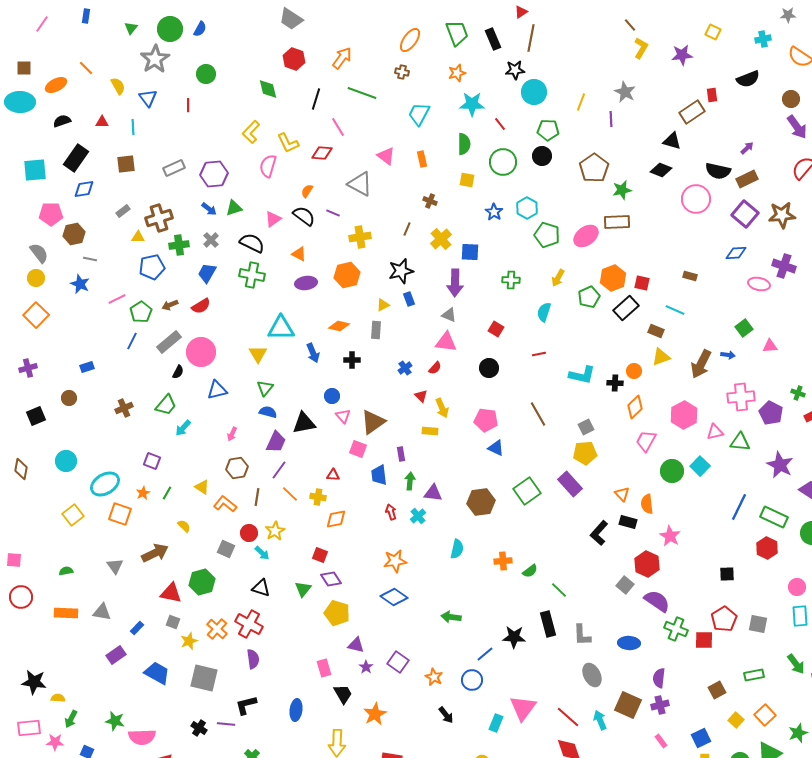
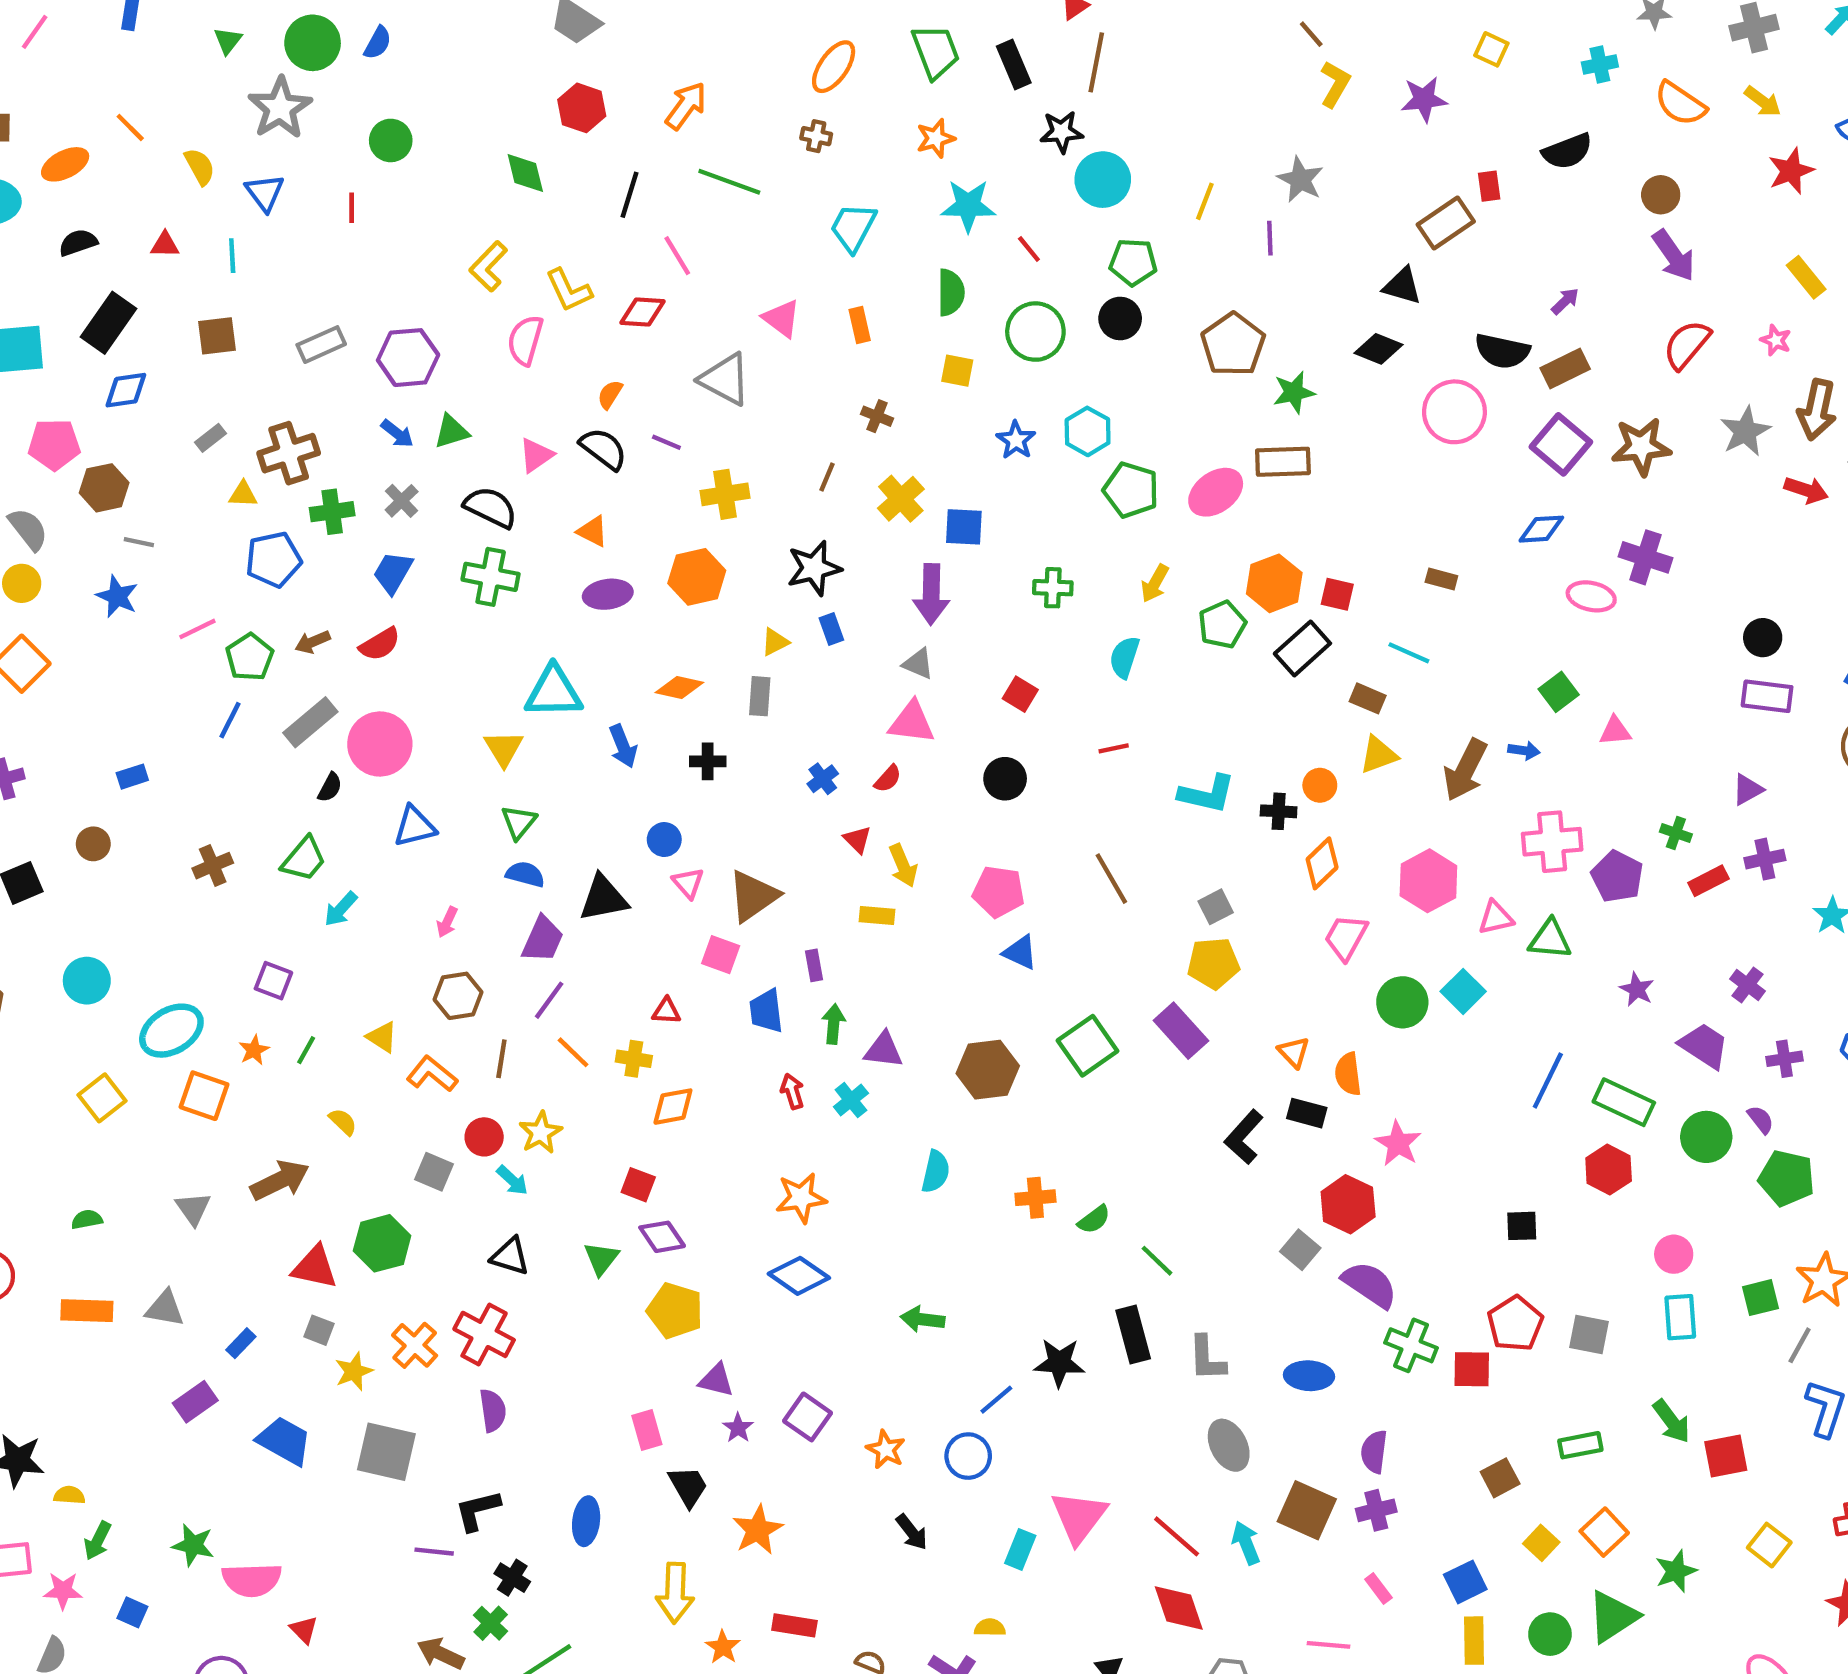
purple star: (780, 465) -> (1637, 989), size x0.6
black cross: (199, 728) -> (512, 1578), moved

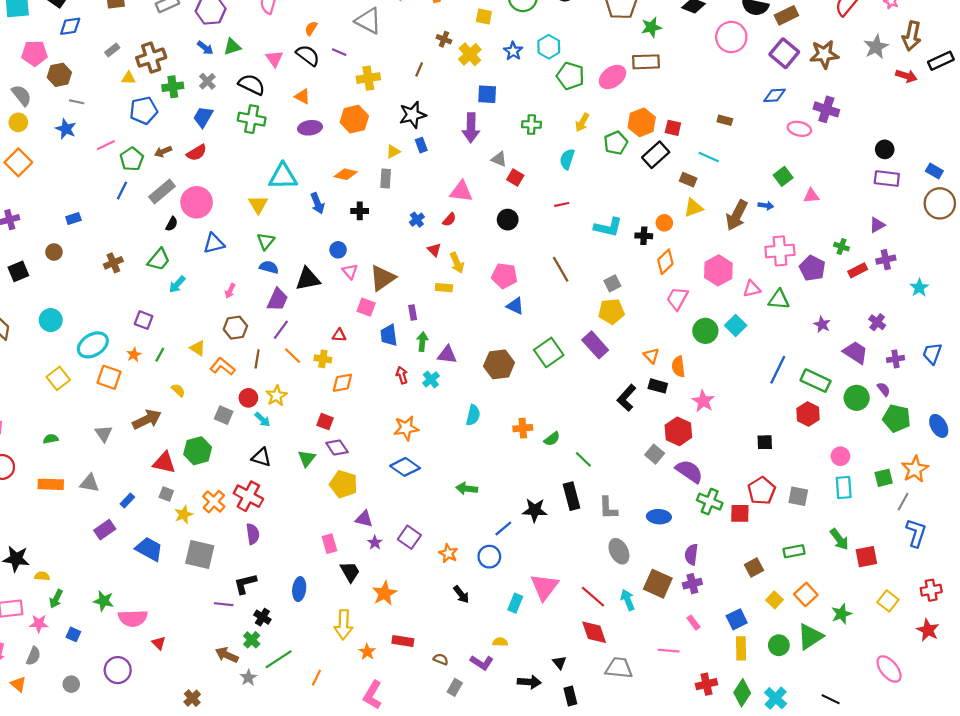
pink triangle: (536, 455) -> (274, 59), turned -30
yellow cross: (901, 499) -> (470, 54), moved
gray triangle: (918, 664) -> (499, 159), moved

